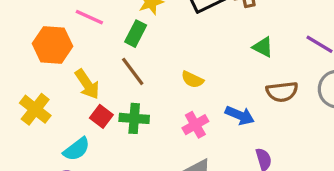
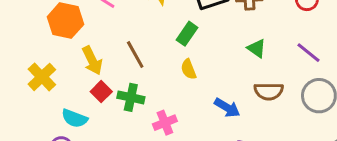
green rectangle: (136, 34) -> (187, 34), moved
yellow semicircle: (192, 80) -> (189, 69), turned 36
pink cross: (195, 125) -> (165, 123), moved
cyan semicircle: (77, 149) -> (75, 118), turned 50

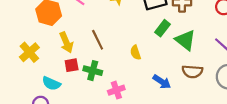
green rectangle: (187, 34) -> (162, 28), moved
green triangle: (257, 48) -> (185, 40), size x1.5
red square: (101, 92) -> (72, 65), turned 32

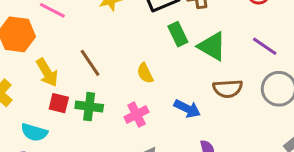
green rectangle: (162, 28) -> (178, 34), turned -56
red square: (72, 65) -> (59, 103), turned 32
pink cross: (116, 90) -> (137, 115), moved

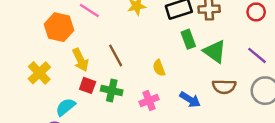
cyan semicircle: (34, 132) -> (66, 107), turned 120

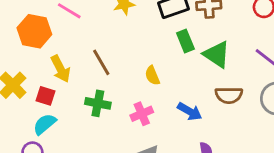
red square: (88, 85) -> (45, 96), moved

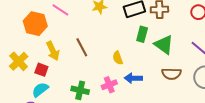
green rectangle: (185, 41) -> (142, 34), turned 35
green cross: (98, 103) -> (80, 90), moved
blue arrow: (190, 111) -> (133, 78), moved, turned 150

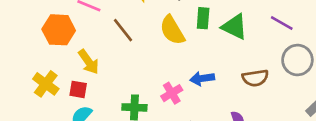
brown line: (82, 47) -> (123, 30), moved
yellow semicircle: (118, 58) -> (172, 30), moved, size x1.6
brown semicircle: (171, 74) -> (255, 78), moved

